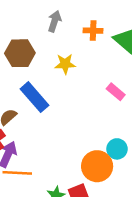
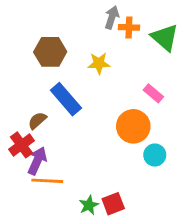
gray arrow: (55, 21) -> (112, 17), moved
orange circle: (97, 166) -> (133, 126), moved

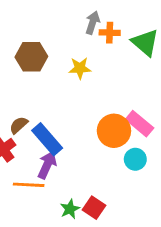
pink rectangle: (153, 93) -> (140, 124), moved, size x1.4
blue rectangle: (66, 99) -> (47, 139), moved
purple arrow: (37, 161) -> (47, 165), moved
red square: (113, 204) -> (94, 208), turned -35

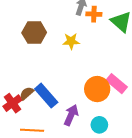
brown semicircle: (19, 125) -> (27, 93), moved
cyan circle: (135, 159) -> (99, 125), moved
purple arrow: (47, 165) -> (71, 115), moved

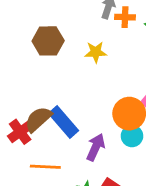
brown semicircle: (27, 93) -> (38, 119), size x1.5
cyan circle: (99, 125) -> (132, 136), moved

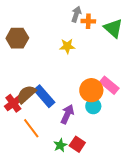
brown hexagon: (48, 41) -> (17, 38), moved
orange line: (45, 167) -> (31, 128), turned 50

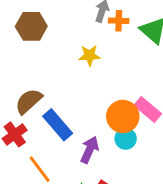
brown hexagon: (17, 38) -> (31, 26), moved
brown semicircle: (26, 94) -> (29, 101), moved

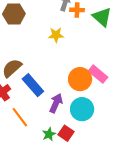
cyan circle: (126, 139) -> (82, 109), moved, size x1.5

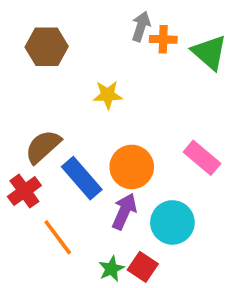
yellow star: (56, 35) -> (108, 95), moved
orange circle: (80, 79) -> (132, 167), moved

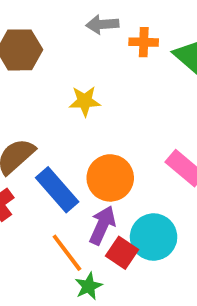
gray arrow: (141, 26) -> (102, 24), moved, turned -112
orange line: (58, 237) -> (67, 253), moved
red square: (143, 267) -> (122, 253), moved

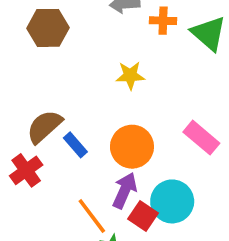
yellow star: (85, 101) -> (130, 75), moved
blue rectangle: (57, 190) -> (75, 145), moved, size x0.6

